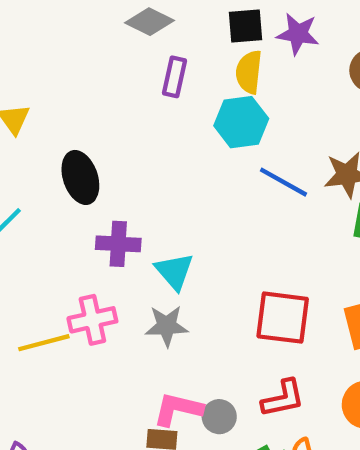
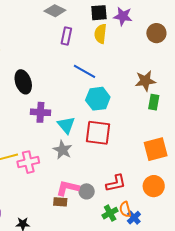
cyan hexagon: (241, 122) -> (98, 99), moved
blue line: (284, 182) -> (84, 71), moved
red square: (283, 318) -> (98, 133), moved
pink cross: (92, 320) -> (28, 162), moved
gray star: (167, 326) -> (63, 150), turned 30

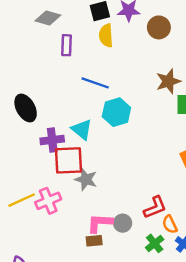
brown circle: (156, 33) -> (159, 27), moved
cyan triangle: (66, 125) -> (82, 129), moved
red square: (98, 133) -> (69, 160), moved
orange semicircle: (125, 209) -> (170, 224), moved

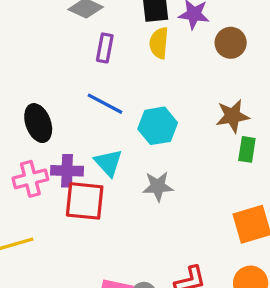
blue line: (95, 83) -> (105, 104), moved
cyan hexagon: (116, 112) -> (158, 126), moved
gray star: (86, 179) -> (158, 186), moved, turned -30
pink cross: (48, 201) -> (30, 179), moved

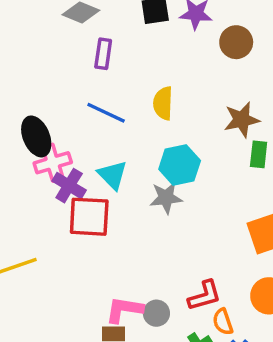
yellow semicircle: (159, 43) -> (163, 103), moved
cyan hexagon: (158, 126) -> (180, 165), moved
purple cross: (67, 171) -> (69, 186), turned 32
pink cross: (30, 179) -> (53, 163), moved

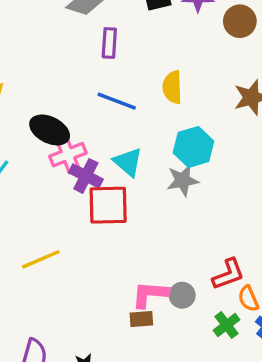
black ellipse: (36, 136) -> (50, 130), turned -36

